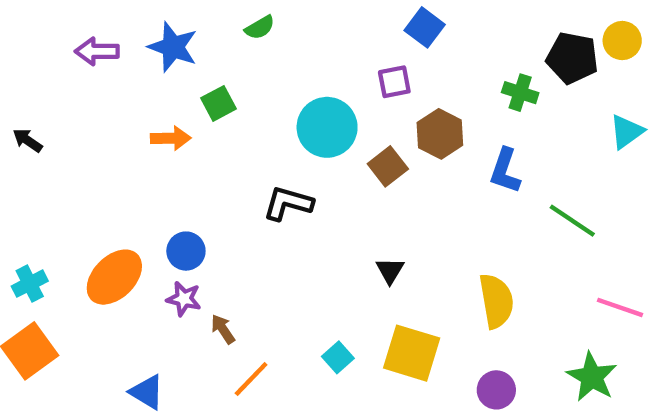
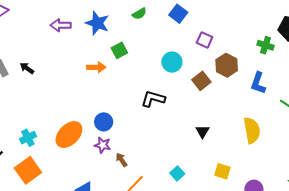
blue square: (425, 27) -> (178, 14), moved
purple square: (394, 82) -> (205, 40), turned 35
cyan circle: (327, 127) -> (172, 62), size x0.7
yellow semicircle: (496, 301) -> (252, 130), moved
yellow square: (412, 353) -> (222, 171), moved, size x0.6

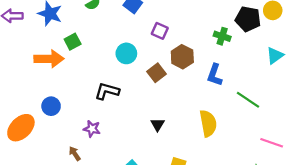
orange arrow: (96, 67) -> (49, 59), size x1.5
blue circle: (104, 122) -> (51, 106), moved
purple star: (103, 145) -> (92, 129), moved

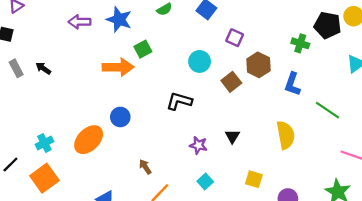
purple star: (92, 129) -> (198, 145), moved

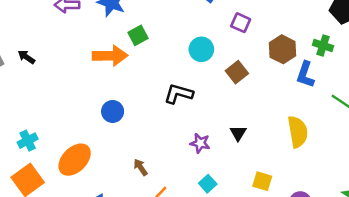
green cross: (300, 43) -> (323, 45), moved
brown hexagon: (258, 65) -> (283, 49), moved
orange ellipse: (89, 140) -> (75, 160), moved

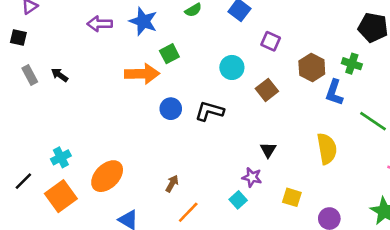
blue circle: (113, 111) -> (171, 109), moved
purple star: (200, 143) -> (252, 177), moved
brown arrow: (140, 167) -> (172, 184), turned 63

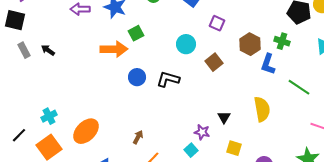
black square: (18, 38) -> (15, 20), size x1.5
black triangle: (268, 150) -> (224, 117), moved

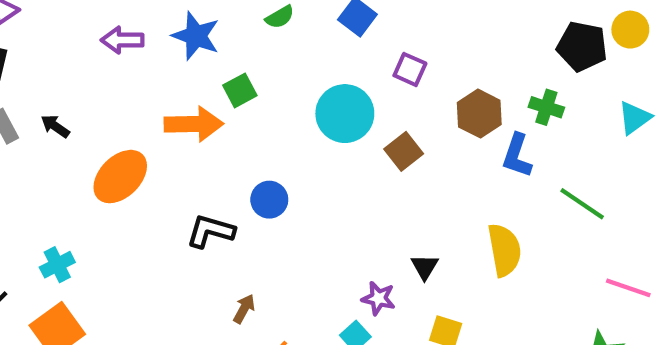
cyan circle: (186, 44) -> (345, 114), size x1.4
blue circle: (137, 77) -> (269, 200), moved
black L-shape: (168, 79) -> (211, 231), moved
orange ellipse: (86, 131) -> (120, 177), moved

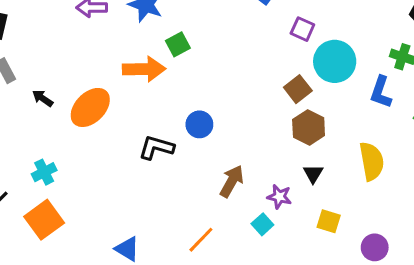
cyan circle: (345, 114) -> (335, 61), moved
brown hexagon: (479, 114) -> (309, 127), moved
black arrow: (55, 126) -> (43, 98), moved
brown arrow: (244, 309) -> (232, 181), moved, size x1.5

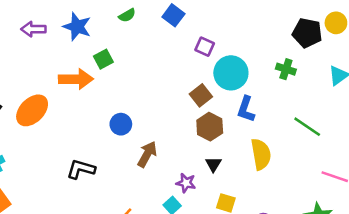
blue L-shape: (381, 92) -> (246, 109), moved
black L-shape: (156, 147) -> (81, 169), moved
brown arrow: (232, 181) -> (147, 154), moved

